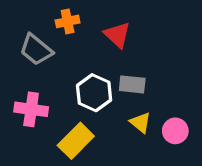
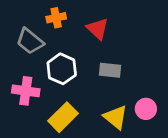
white hexagon: (94, 93) -> (62, 69), moved
yellow triangle: (140, 123) -> (116, 117), moved, size x1.4

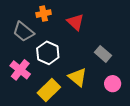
gray rectangle: (110, 70) -> (103, 54), moved, turned 35
pink cross: (26, 91) -> (20, 70), turned 30
yellow triangle: (116, 117) -> (78, 77), moved

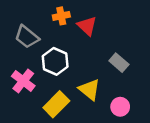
orange cross: (44, 14) -> (61, 16), moved
pink circle: (113, 84) -> (120, 107), moved

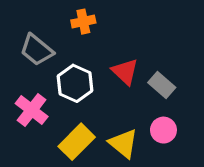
red triangle: (87, 26) -> (125, 72), moved
yellow triangle: (90, 90) -> (123, 143), moved
pink circle: (120, 107) -> (163, 130), moved

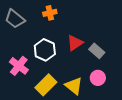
gray trapezoid: (37, 50) -> (15, 19), moved
red triangle: (125, 72) -> (75, 43), turned 42

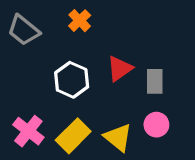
orange cross: (50, 13) -> (80, 21), turned -32
gray rectangle: (97, 51) -> (155, 81), turned 49
pink cross: (19, 66) -> (28, 131), moved

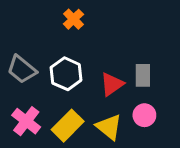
gray trapezoid: (24, 30) -> (22, 69), moved
red triangle: (120, 69) -> (112, 84), moved

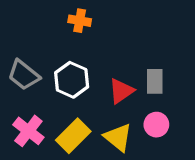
orange cross: (73, 19) -> (80, 21), turned -36

